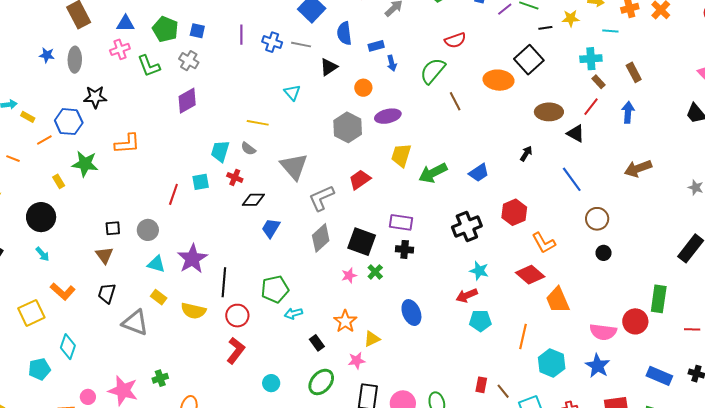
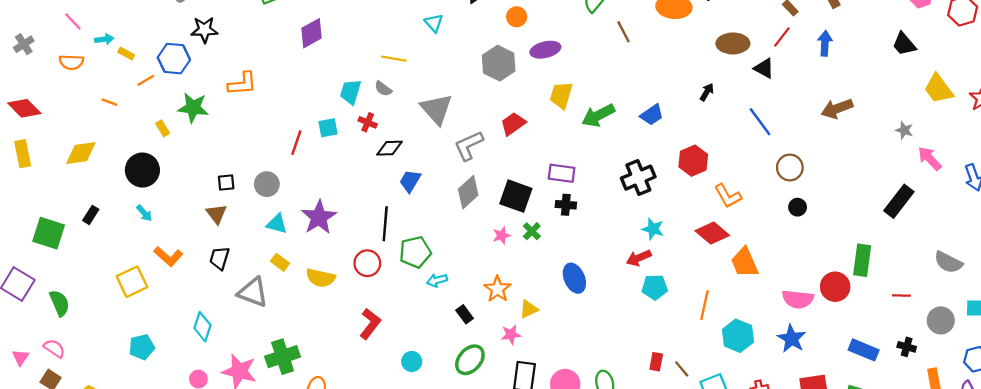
black line: (224, 282) -> (385, 224), moved
red circle: (237, 316) -> (367, 263), moved
cyan diamond: (68, 347) -> (202, 327), moved
green cross: (160, 378) -> (283, 357), size x1.8

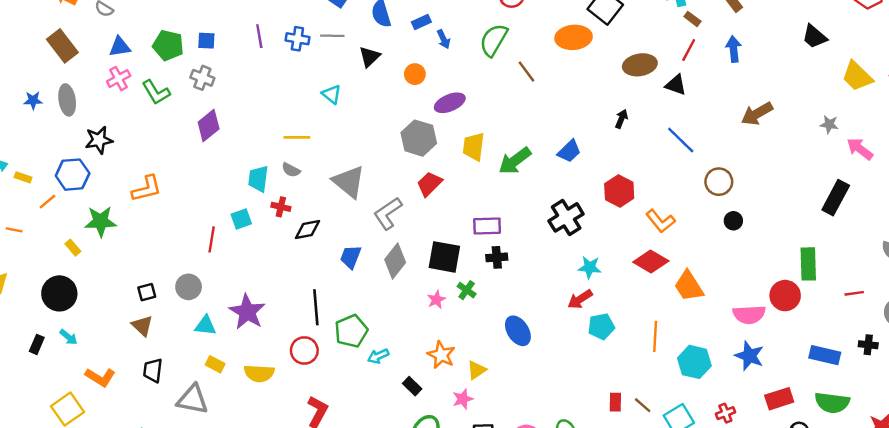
gray hexagon: (499, 63) -> (419, 138), moved
blue trapezoid: (410, 181) -> (351, 257), moved
black rectangle: (91, 215) -> (37, 344), moved

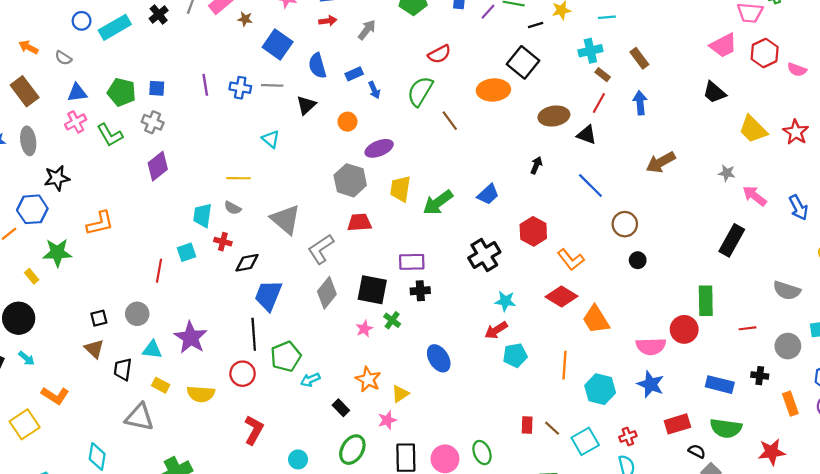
red trapezoid: (429, 184) -> (359, 222), turned 40
blue trapezoid: (351, 257) -> (268, 295), moved, size x1.4
black trapezoid: (153, 370) -> (123, 369), moved

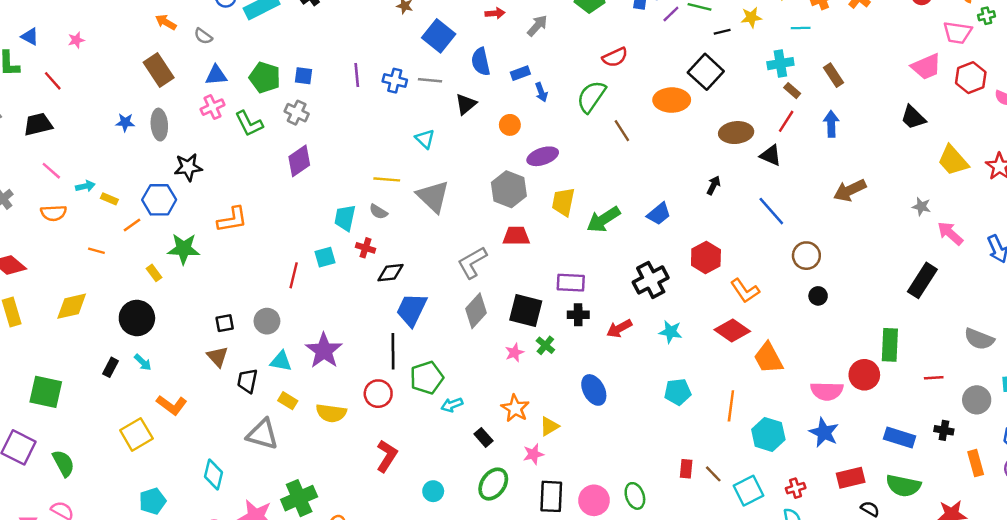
gray triangle: (285, 219) -> (433, 196), moved
red arrow: (496, 330) -> (619, 329), moved

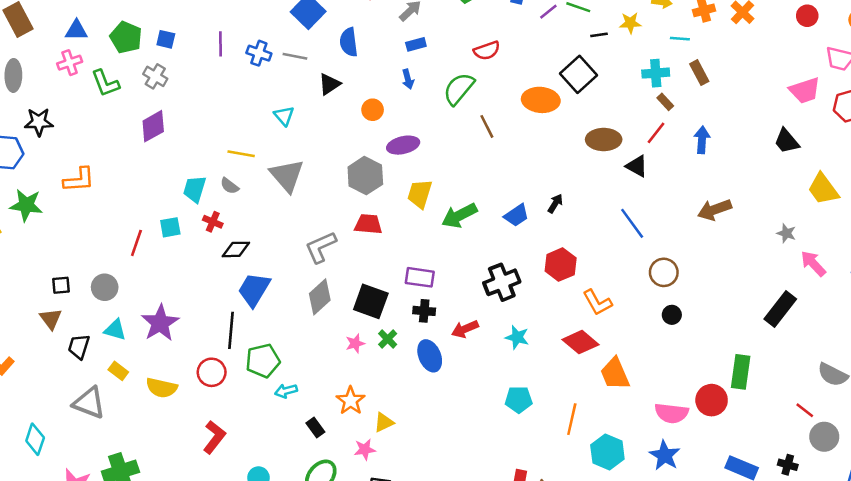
blue rectangle: (520, 73) -> (416, 44), moved
brown rectangle: (833, 75) -> (699, 73), moved
black arrow: (714, 185) -> (555, 203), moved
red line: (934, 378) -> (805, 410), moved, turned 36
blue ellipse: (594, 390) -> (430, 356), moved

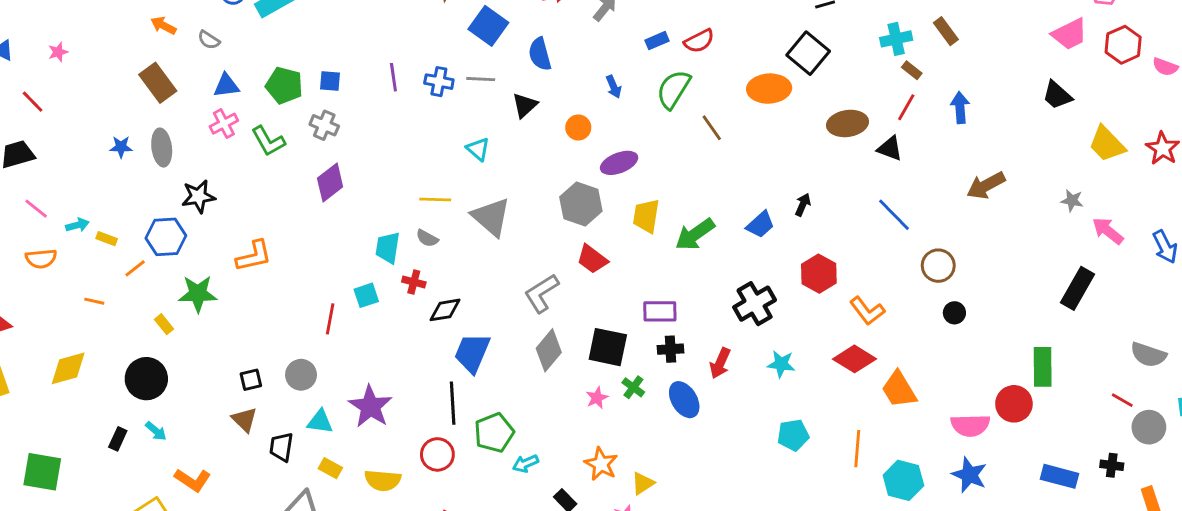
blue rectangle: (416, 44) -> (657, 41), moved
red trapezoid: (368, 224) -> (592, 259), turned -140
red arrow: (465, 329) -> (720, 363), turned -35

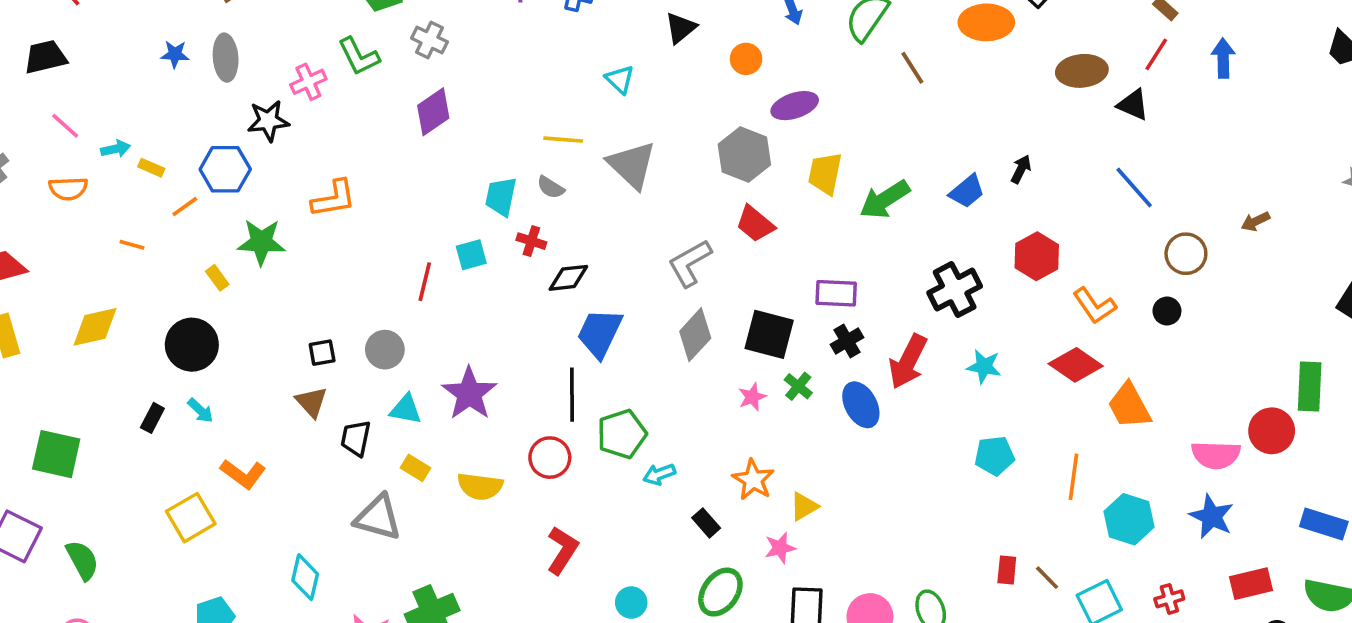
pink cross: (224, 124) -> (308, 82), moved
brown arrow: (986, 185) -> (1256, 221), moved, size x0.6
black circle: (954, 313) -> (1167, 311), moved
black cross: (670, 349) -> (847, 341), turned -30
red arrow: (720, 363) -> (908, 362), size x1.4

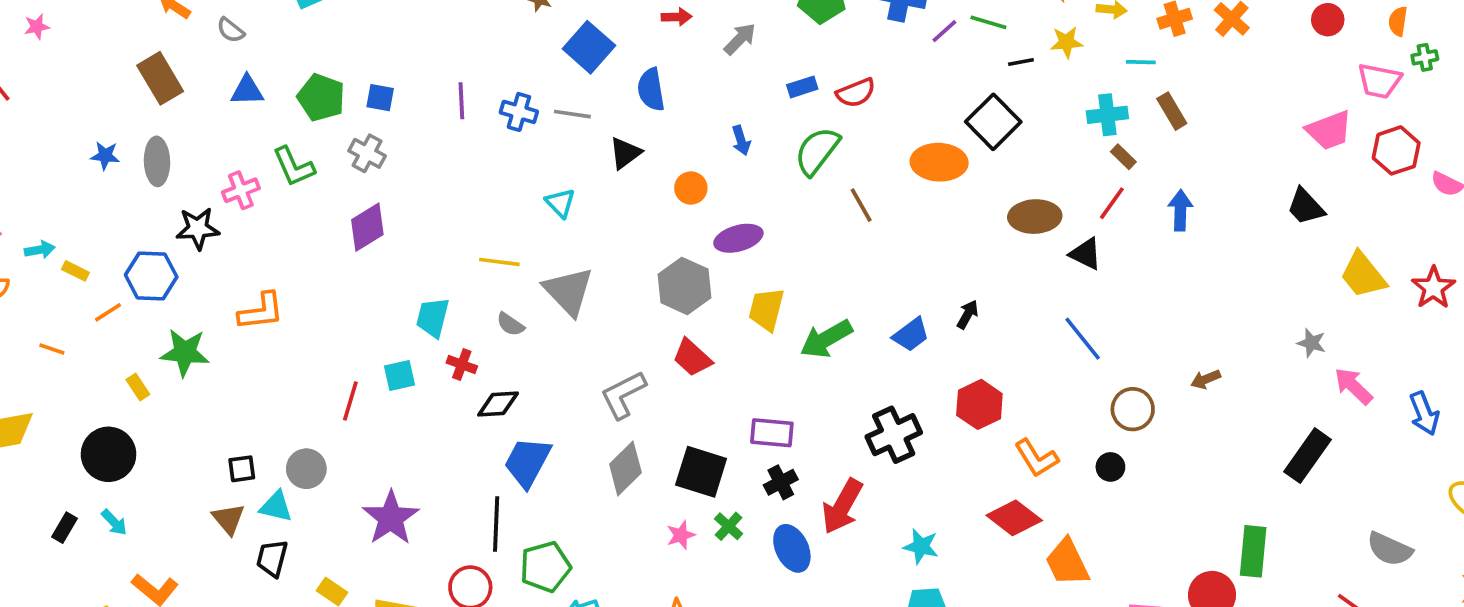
gray semicircle: (551, 187) -> (510, 324), moved
cyan star: (984, 367) -> (921, 546), moved
cyan triangle: (406, 409) -> (276, 507), moved

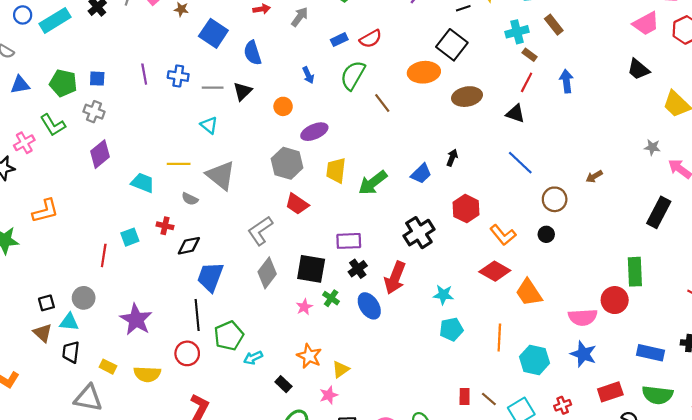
gray line: (572, 114) -> (213, 88), moved
brown ellipse: (1035, 217) -> (467, 97), moved
cyan trapezoid: (433, 317) -> (143, 183), moved, turned 105

